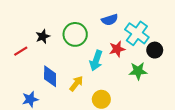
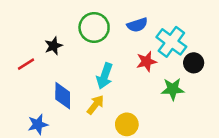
green circle: (75, 34) -> (94, 27), moved
cyan arrow: (96, 61) -> (105, 76), moved

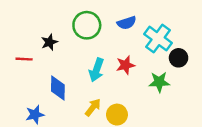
red star: (146, 62) -> (125, 65), moved
red line: (26, 64) -> (24, 59), turned 35
yellow arrow: (95, 105) -> (93, 107), moved

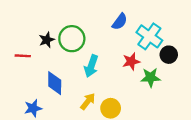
blue semicircle: (127, 23) -> (120, 22), turned -36
green circle: (87, 25) -> (72, 39), moved
red star: (125, 65) -> (131, 61), moved

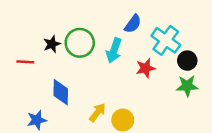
cyan arrow: (91, 66) -> (114, 50), moved
green star: (151, 77) -> (187, 86), moved

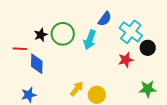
red star: (146, 68) -> (126, 60), moved
green star: (187, 86) -> (148, 89), moved
blue diamond: (61, 92) -> (37, 64), moved

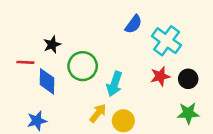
green circle: (63, 34) -> (83, 66), moved
cyan arrow: (90, 40) -> (114, 84), moved
black circle: (148, 48) -> (188, 79), moved

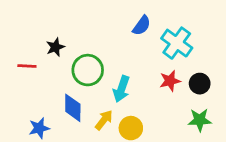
blue diamond: (47, 81) -> (73, 108), moved

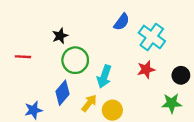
black star: (55, 47) -> (60, 36), moved
black circle: (200, 84) -> (181, 75), moved
blue diamond: (73, 108) -> (62, 93), turned 40

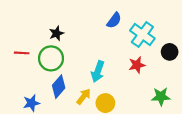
green circle: (75, 60) -> (51, 58), moved
black circle: (181, 75) -> (170, 52), moved

